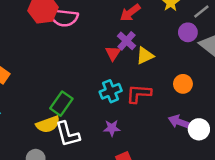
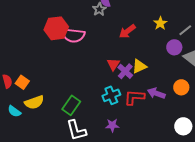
purple cross: (127, 41) -> (125, 71), moved
orange circle: (183, 84) -> (181, 87), moved
purple arrow: (179, 122) -> (156, 93), moved
yellow semicircle: (48, 124) -> (34, 102), moved

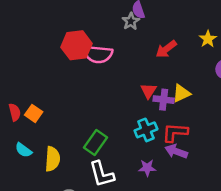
purple cross: (125, 71) -> (164, 100), turned -35
purple arrow: (156, 93) -> (176, 151), moved
yellow semicircle: (34, 102) -> (53, 159), moved, turned -66

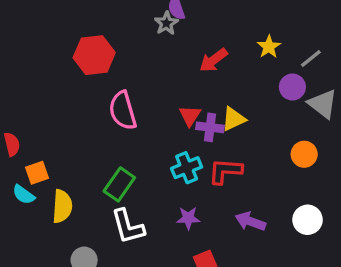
pink semicircle: (98, 54) -> (123, 111), moved, turned 68
orange square: (34, 113) -> (37, 173), moved, turned 36
purple arrow: (176, 151) -> (250, 221), moved

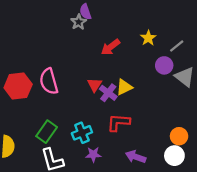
red hexagon: (94, 55) -> (18, 86), moved
purple cross: (210, 127) -> (108, 93), turned 30
orange circle: (304, 154) -> (179, 136), moved
cyan cross: (187, 168) -> (82, 133), moved

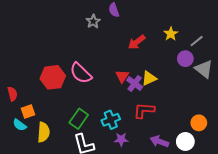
gray star: (79, 22) -> (93, 21), moved
pink semicircle: (49, 81) -> (81, 73), turned -30
white circle: (174, 156) -> (185, 141), moved

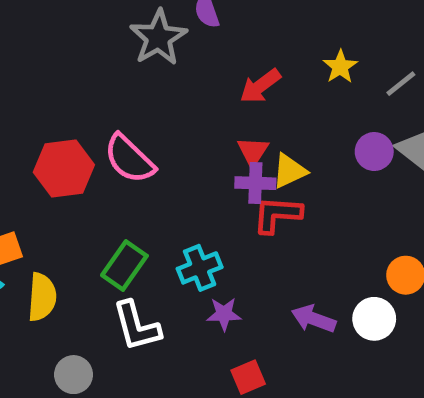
gray star: (93, 21) -> (158, 38), size x1.6
purple circle: (185, 59) -> (374, 152), moved
red triangle: (122, 76) -> (253, 152), moved
purple cross: (135, 84) -> (255, 183), turned -35
red L-shape: (144, 110) -> (277, 215), moved

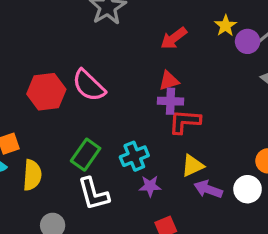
red triangle: (253, 152) -> (169, 81), turned 40
purple circle: (374, 152) -> (248, 41), moved
yellow triangle: (289, 171) -> (193, 166), moved

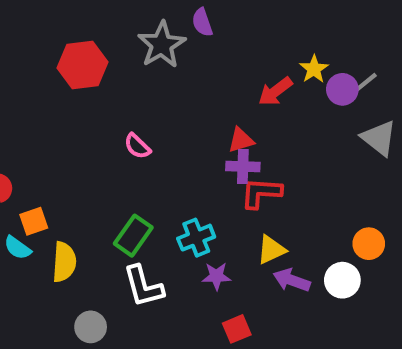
red arrow: (174, 38) -> (275, 91), moved
pink semicircle: (89, 85) -> (137, 146), size x0.6
red hexagon: (46, 92) -> (82, 65), moved

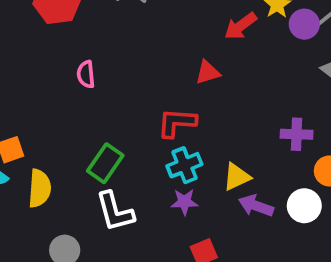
pink semicircle: (137, 146) -> (86, 74), moved, turned 40
purple cross: (243, 167) -> (297, 134), moved
red L-shape: (261, 193) -> (177, 123), moved
cyan cross: (196, 238) -> (184, 165), moved

